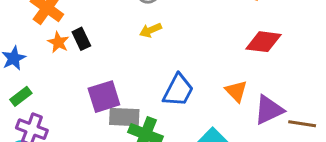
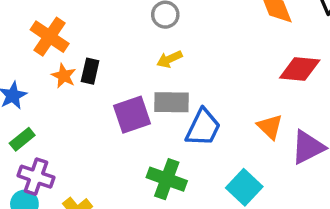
black rectangle: (81, 39) -> (90, 71), turned 40
purple square: (104, 97) -> (132, 115), moved
gray rectangle: (124, 117) -> (172, 102), moved

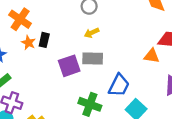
orange triangle: (270, 127) -> (152, 56), moved, turned -35
blue trapezoid: (203, 128) -> (119, 85), moved

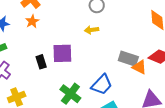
black rectangle: (44, 40) -> (41, 62), moved, turned -48
gray rectangle: (93, 58) -> (128, 59), moved

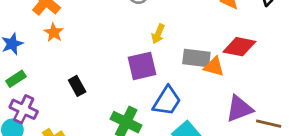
yellow arrow: (92, 30) -> (158, 34), moved, turned -48
purple square: (62, 53) -> (142, 66), moved

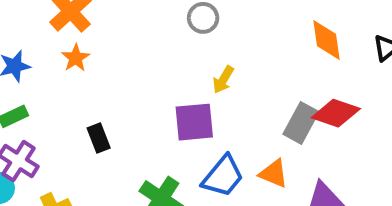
gray rectangle: (196, 58) -> (301, 123), moved, turned -76
orange triangle: (214, 67) -> (274, 174), moved

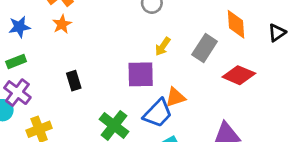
gray rectangle: (301, 123) -> (205, 48), moved
orange triangle: (274, 174) -> (175, 97), moved, turned -45

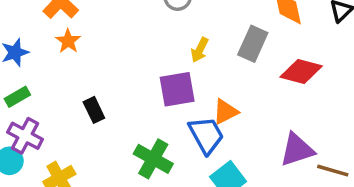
blue trapezoid: (158, 113) -> (206, 135), turned -64

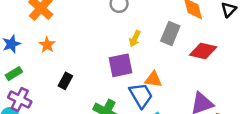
orange star: (68, 41) -> (47, 45), moved
black rectangle: (94, 110) -> (65, 81), turned 56
orange triangle: (225, 112) -> (153, 79), turned 36

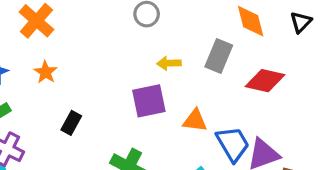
yellow arrow: (135, 39) -> (169, 63), turned 63
blue trapezoid: (141, 95) -> (233, 144), moved

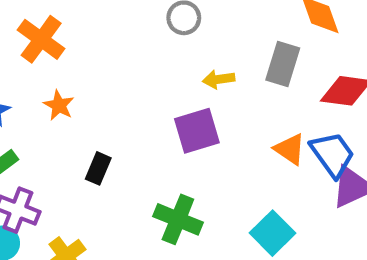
orange triangle: (195, 121) -> (290, 149), moved, turned 32
blue trapezoid: (233, 144) -> (332, 154), moved

